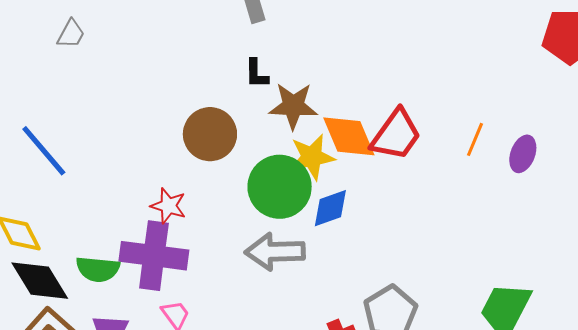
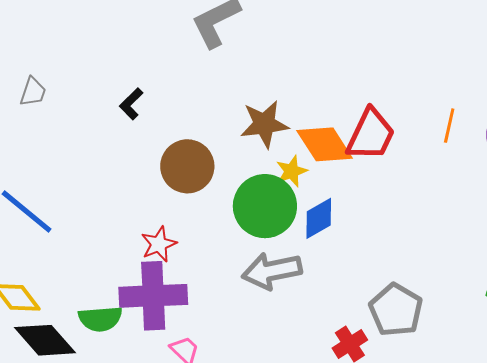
black L-shape: (257, 74) -> (131, 104), moved, turned 56
yellow star: (312, 157) -> (292, 171), size x0.7
red star: (168, 206) -> (159, 244), turned -30

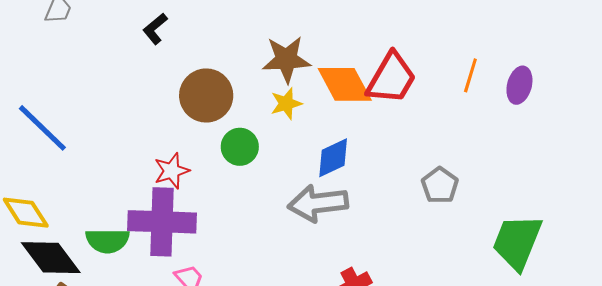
yellow star: (292, 171) -> (286, 104), moved
green circle: (265, 206) -> (240, 147), moved, size x0.6
gray arrow: (272, 271) -> (318, 203), moved
gray pentagon: (396, 310) -> (440, 185), moved, size x0.7

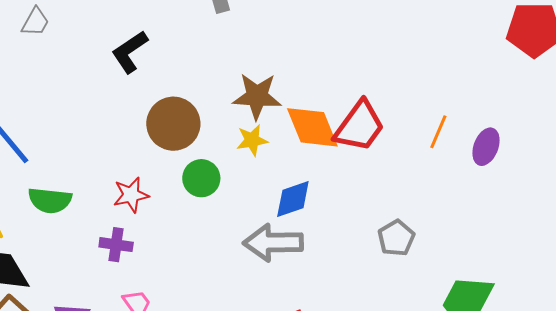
black L-shape: (155, 29) -> (130, 52), size x1.4
purple cross: (162, 222) -> (116, 245), size x0.5
green semicircle: (107, 241) -> (50, 200), moved

